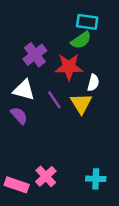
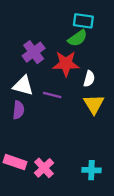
purple line: (54, 100) -> (52, 95), turned -42
yellow triangle: (81, 103) -> (94, 104), moved
purple semicircle: (19, 116) -> (19, 110), turned 48
pink rectangle: (17, 185) -> (15, 162), moved

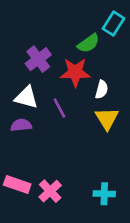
cyan rectangle: (83, 21) -> (114, 24), moved, turned -66
purple line: (52, 95) -> (59, 108), turned 48
purple semicircle: (19, 110) -> (21, 125), turned -102

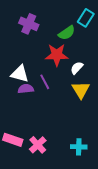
purple cross: (38, 59) -> (29, 24), moved, turned -30
white semicircle: (102, 89) -> (77, 68), turned -152
purple semicircle: (21, 125) -> (26, 89), moved

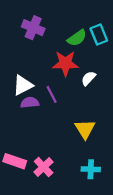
cyan rectangle: (86, 18) -> (99, 35), moved, turned -54
white triangle: (20, 74) -> (23, 85), turned -42
yellow triangle: (81, 90) -> (85, 129), moved

